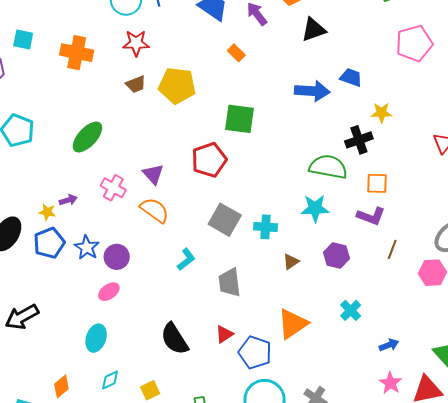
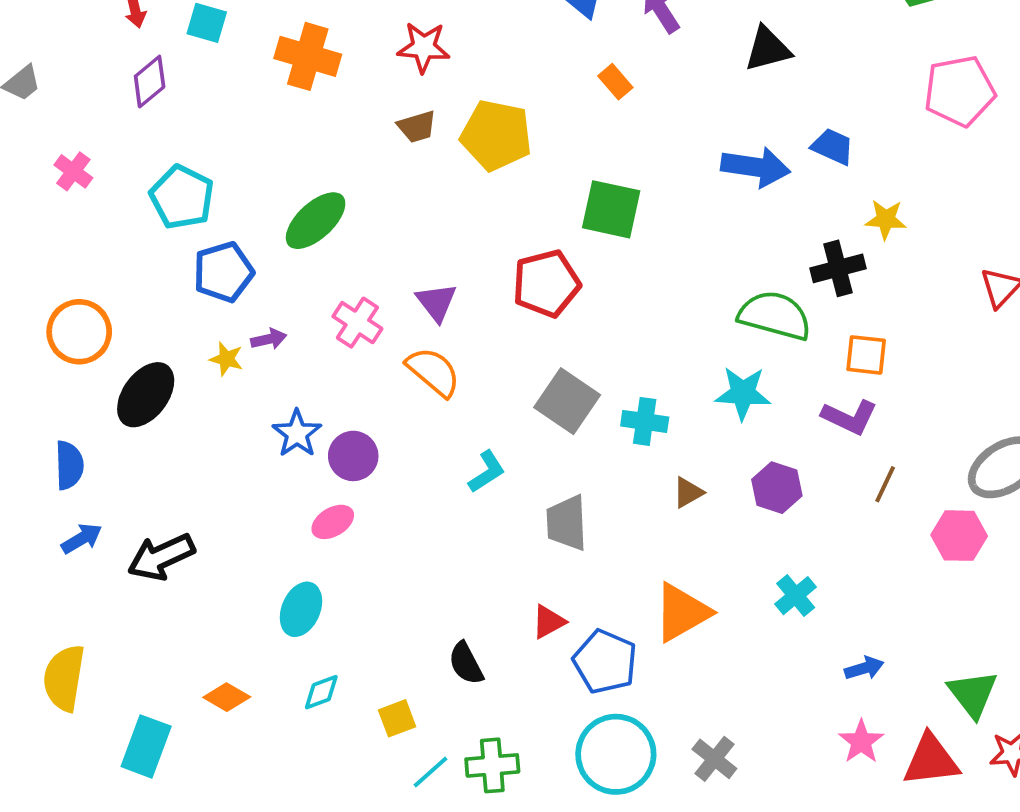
blue pentagon: (49, 243) -> (223, 272), moved
black semicircle: (174, 339) -> (466, 663), moved, size x0.7
orange diamond: (61, 386) -> (227, 697), turned 65

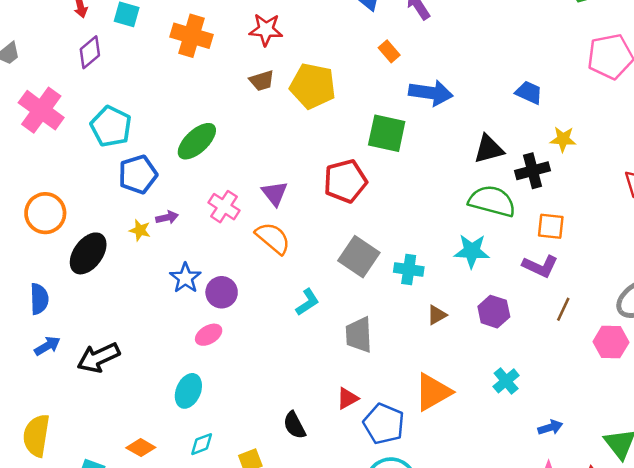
black triangle: (768, 49) -> (489, 149), moved
blue arrow: (756, 167) -> (431, 93), moved
pink cross: (73, 171) -> (41, 110), size x1.8

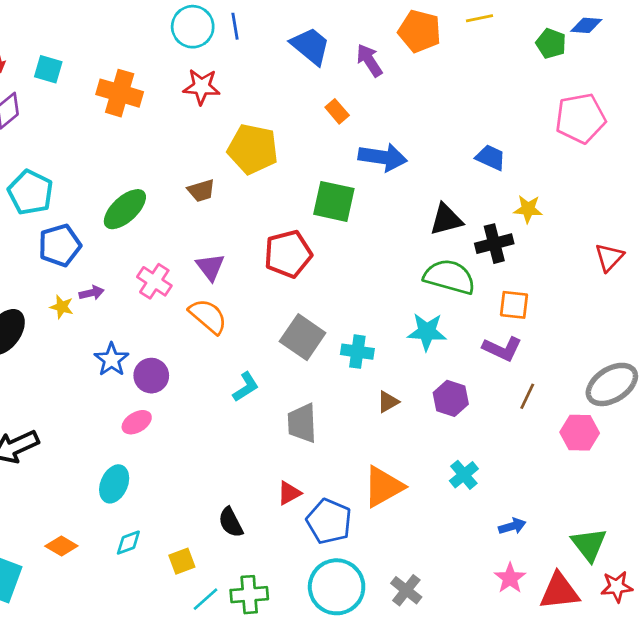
brown trapezoid: (262, 81) -> (201, 191), moved

